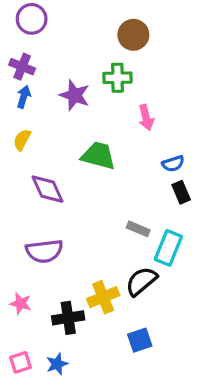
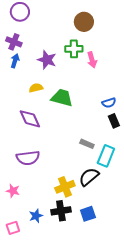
pink arrow: (146, 117) -> (92, 60), moved
yellow semicircle: (22, 140) -> (36, 88), moved, turned 48
black cross: (68, 318) -> (61, 211), moved
blue star: (57, 364) -> (36, 216), moved

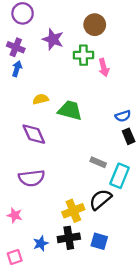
purple star: (47, 60) -> (53, 39), moved
blue square: (88, 214) -> (99, 241), turned 35

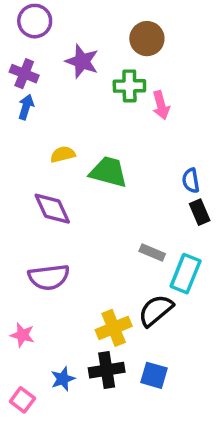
blue semicircle: (123, 116) -> (191, 181), turned 98
pink square: (15, 257) -> (22, 400), turned -35

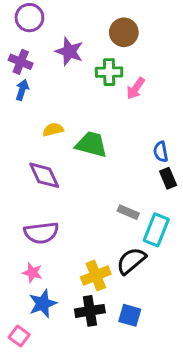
pink arrow: (161, 105) -> (136, 88), turned 50
pink star: (22, 335) -> (32, 273), moved
blue star: (63, 379) -> (43, 304), moved, size x1.4

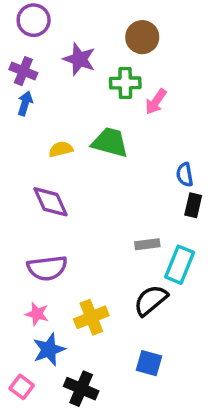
green trapezoid: (91, 144) -> (110, 142), moved
black rectangle: (168, 178) -> (193, 205), turned 36
gray rectangle: (128, 212) -> (147, 244), turned -30
yellow cross: (96, 276) -> (91, 317), moved
black cross: (90, 311) -> (81, 389), moved, turned 32

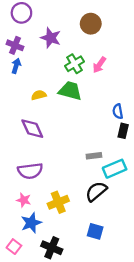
green cross: (125, 83) -> (74, 64), moved, turned -30
cyan rectangle: (180, 265) -> (115, 169), turned 45

